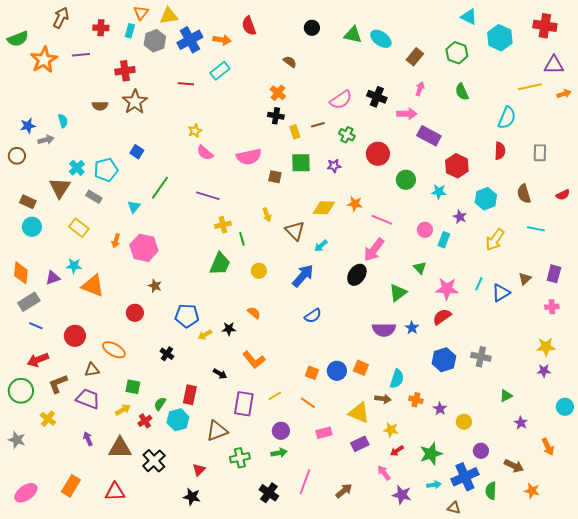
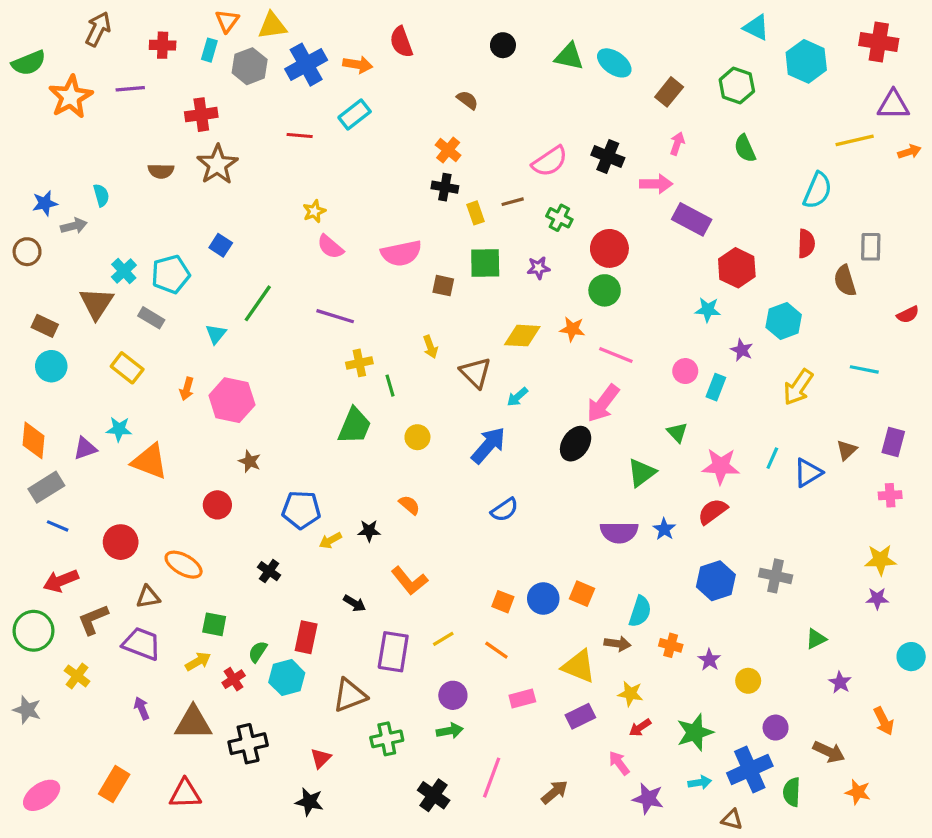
green circle: (406, 180) -> (605, 290), moved
brown semicircle: (524, 194) -> (845, 281), moved
black cross: (154, 461) -> (248, 744), turned 30

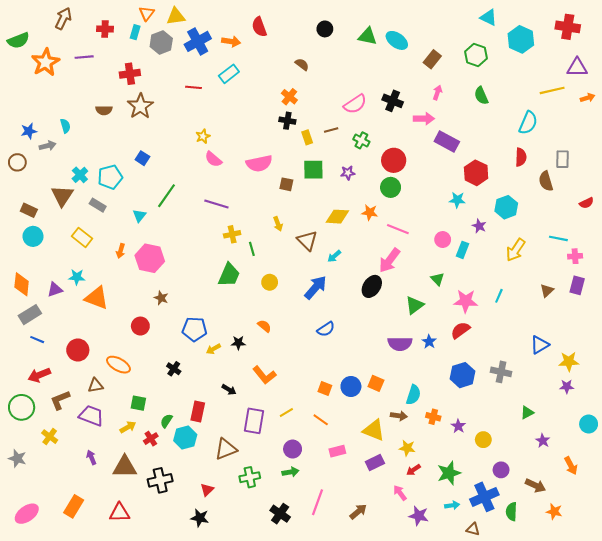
blue triangle: (808, 473) -> (540, 345), moved
pink cross: (890, 495) -> (575, 256), moved

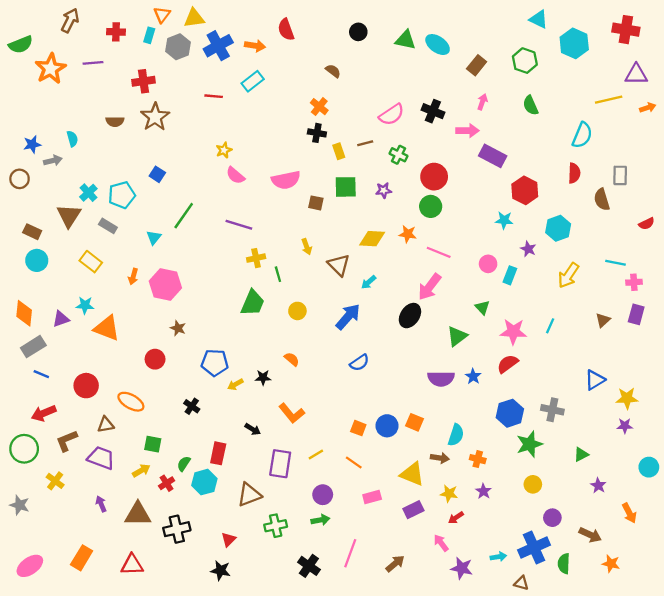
purple star: (458, 426) -> (483, 491), moved
green star: (449, 473) -> (529, 444), moved

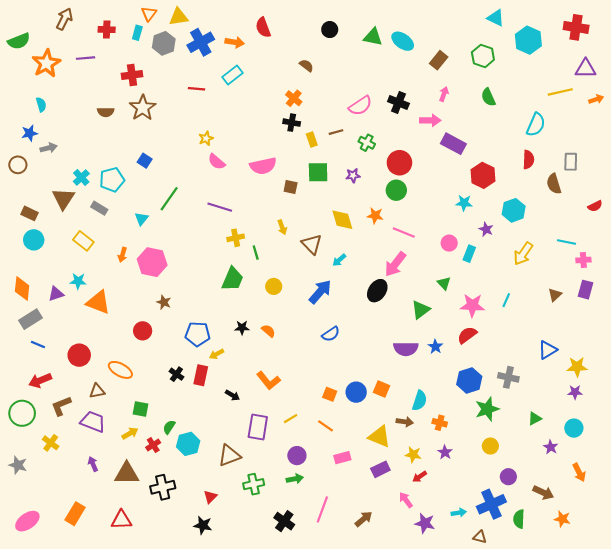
cyan semicircle: (72, 139) -> (41, 105), moved
yellow diamond: (372, 239) -> (342, 220), turned 70
black star: (263, 378) -> (242, 328), moved
red rectangle: (218, 453) -> (201, 375), moved
cyan circle: (649, 467) -> (574, 428), moved

